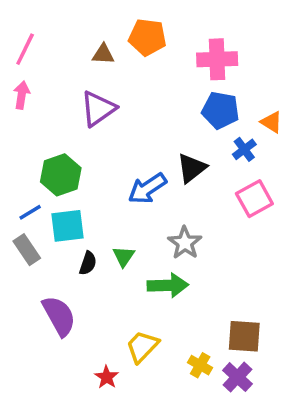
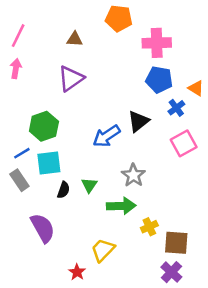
orange pentagon: (147, 37) -> (119, 18), moved
yellow cross: (200, 365) -> (149, 227), moved, turned 35

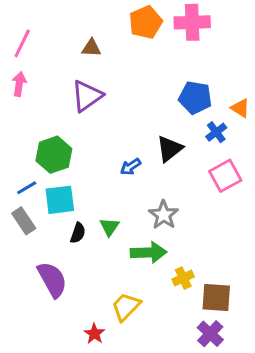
orange pentagon: (119, 18) -> (146, 22), turned -30
pink cross: (157, 43) -> (192, 22), moved
blue arrow: (106, 136) -> (131, 167), size x0.6

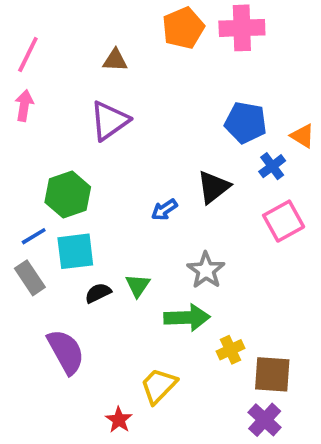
black semicircle: (78, 233) -> (98, 293), turned -135

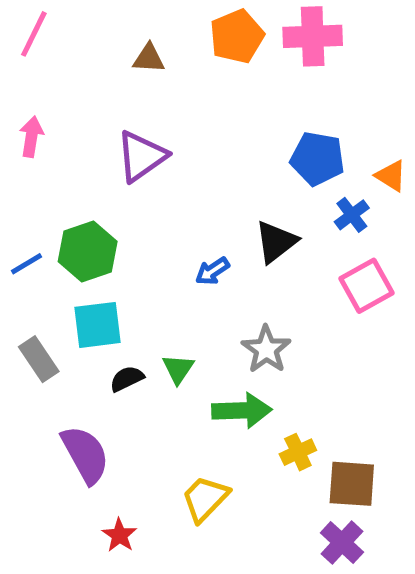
pink line: (28, 54) -> (34, 34), moved
brown triangle: (115, 60) -> (149, 58), moved
blue line: (34, 236) -> (27, 264), moved
red star: (119, 420) -> (119, 535), moved

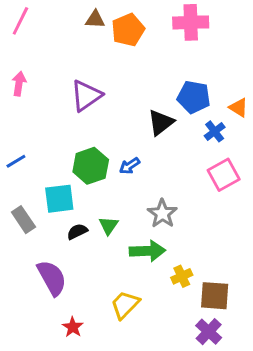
orange pentagon: (237, 36) -> (128, 30), moved
brown triangle: (149, 58) -> (95, 19), moved
black triangle: (276, 242) -> (161, 122), moved
green hexagon: (88, 252) -> (91, 166), moved

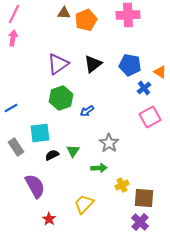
pink arrow: (19, 84) -> (13, 38), moved
black triangle: (161, 122) -> (93, 64), moved
green hexagon: (91, 166) -> (61, 98), moved
green arrow: (147, 251) -> (99, 168), size x0.7

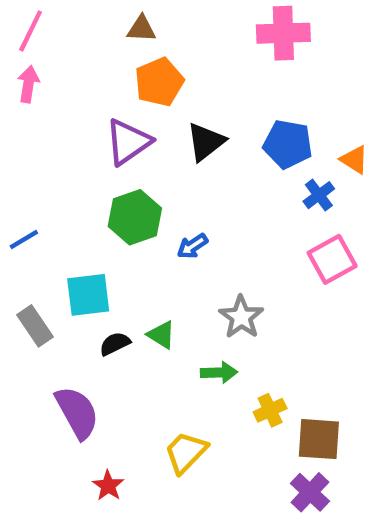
orange pentagon: (86, 20) -> (159, 82), moved
green triangle: (73, 151) -> (161, 335), turned -32

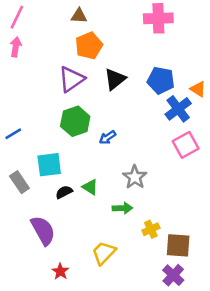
blue cross: (319, 195) -> (178, 109), size x1.5

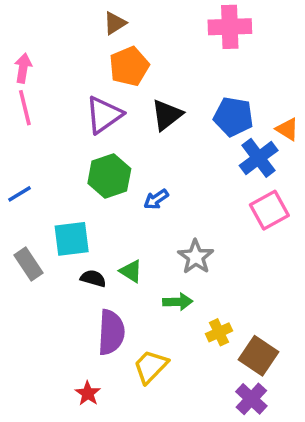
brown triangle: (79, 16) -> (115, 23), turned -35
pink line: (17, 17) -> (25, 108), moved, turned -40
black semicircle: (64, 192) -> (93, 278), turned 42
purple semicircle: (43, 230) -> (111, 332), moved, turned 32
brown square: (178, 245) -> (259, 356), turned 30

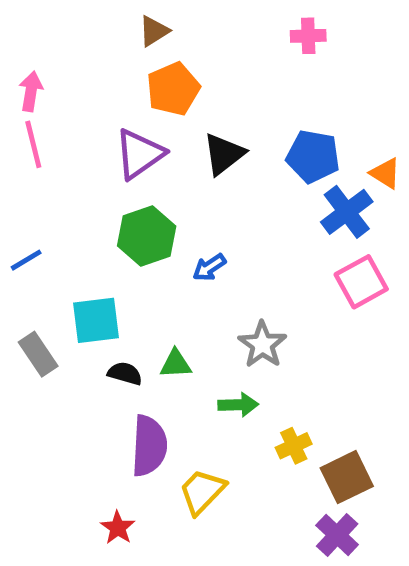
pink cross: (230, 27) -> (308, 36), size x0.6
green triangle: (131, 271) -> (176, 364), turned -35
brown square: (259, 356) -> (347, 477), turned 30

